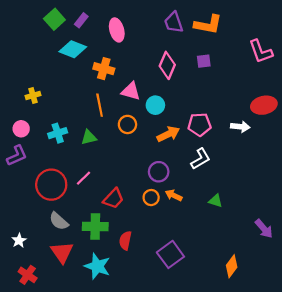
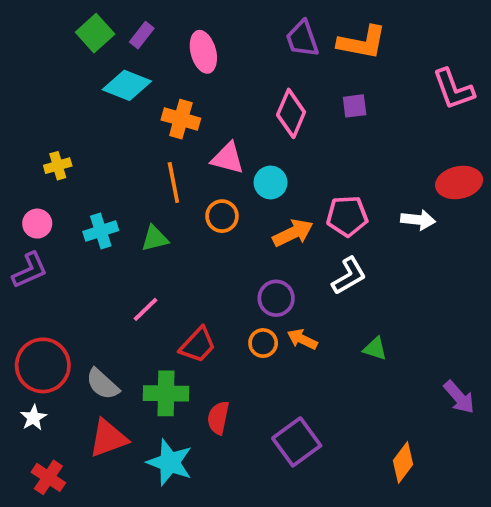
red circle: (51, 185) -> (43, 365), moved
red triangle: (62, 252) -> (108, 438), turned 45

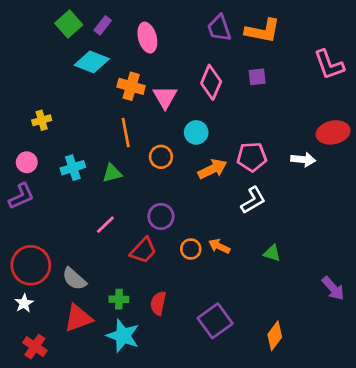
pink triangle: (228, 158) -> (165, 97), moved, turned 45
purple circle: (276, 298) -> (161, 216), moved
green cross: (166, 393) -> (119, 299), moved, size x0.6
orange diamond: (403, 462) -> (275, 336), moved

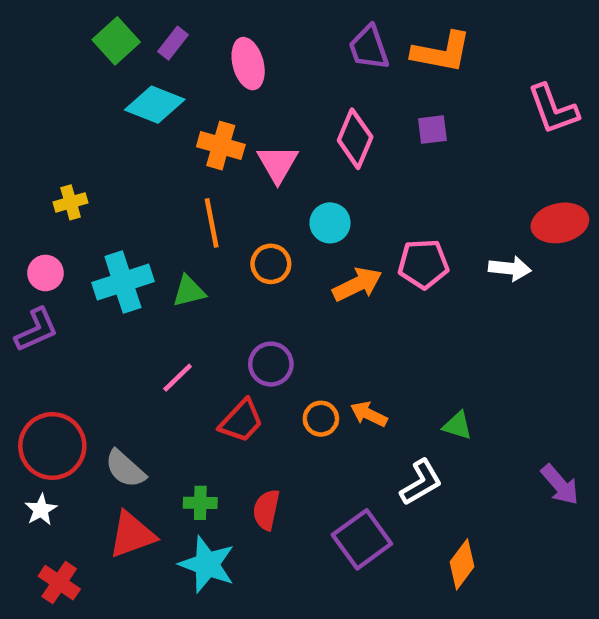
cyan cross: (73, 168) -> (123, 282), size x1.4
white L-shape: (253, 200) -> (421, 482), moved

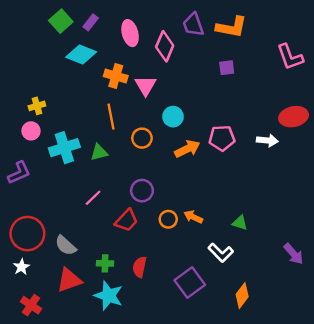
pink diamond: (355, 139) -> (165, 46), moved
pink circle: (45, 273) -> (31, 131), moved
white L-shape: (421, 482) -> (221, 253), turned 75

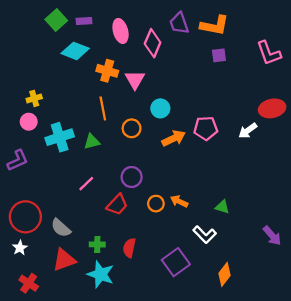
purple rectangle: (91, 22) -> (84, 21), turned 48
purple square: (227, 68) -> (219, 55), moved
white arrow: (267, 140) -> (248, 131), turned 138

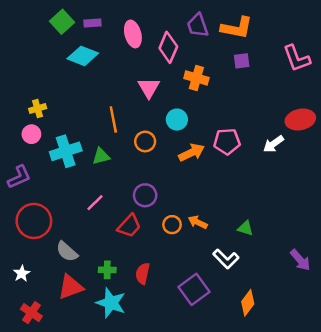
orange cross: (107, 71) -> (196, 78), moved
red circle: (25, 217) -> (34, 221), moved

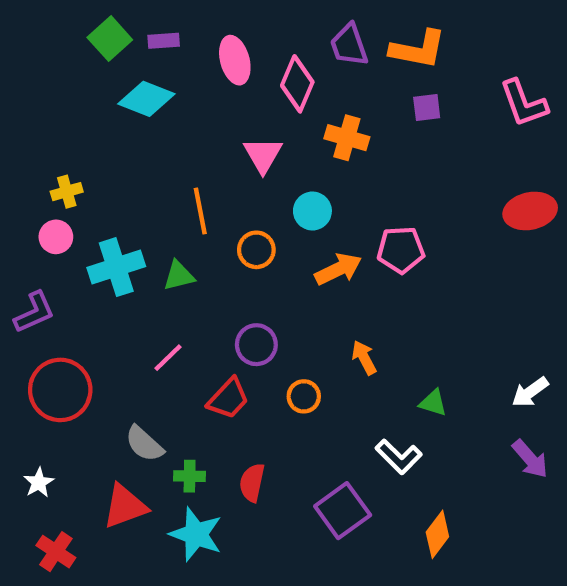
white arrow: (273, 144) -> (530, 392), moved
orange arrow: (198, 222) -> (364, 358), moved, turned 36
gray semicircle: (67, 252) -> (144, 444), moved

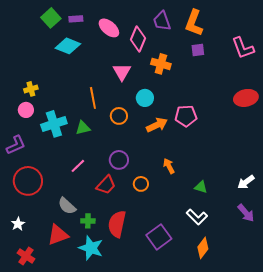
orange L-shape: (418, 49) -> (194, 23), turned 100
pink ellipse: (235, 60) -> (109, 28), turned -35
white L-shape: (399, 457) -> (197, 217), moved
red semicircle: (252, 483) -> (117, 224), size x1.5

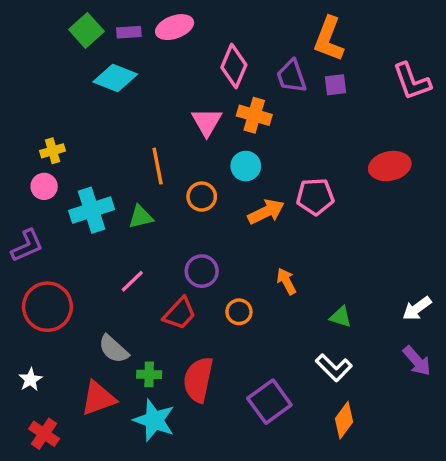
purple trapezoid: (162, 21) -> (291, 76), moved
pink ellipse: (109, 28) -> (175, 27), moved, turned -60
orange cross: (161, 64) -> (254, 115), moved
red ellipse: (246, 98) -> (390, 166), moved

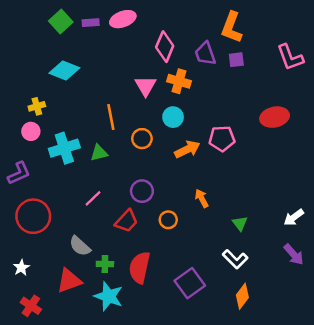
cyan diamond: (115, 78) -> (64, 70), moved
green triangle: (341, 317) -> (240, 223), turned 35

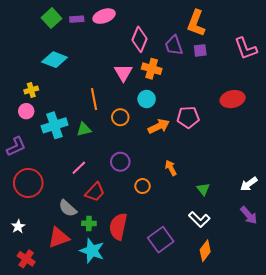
red trapezoid: (126, 221) -> (95, 192), moved

